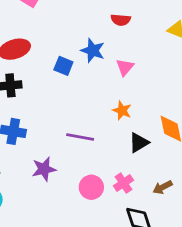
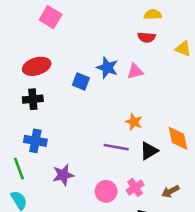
red semicircle: (121, 20) -> (146, 37), moved
pink triangle: (125, 67) -> (135, 71), moved, turned 36
purple line: (80, 137) -> (116, 147), moved

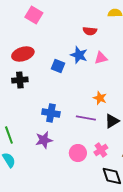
red semicircle: (146, 37) -> (90, 31), moved
blue cross: (35, 141) -> (51, 113), moved

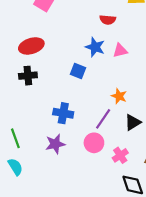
blue square: (58, 66) -> (78, 71), moved
purple line: (86, 118) -> (103, 119), turned -66
pink circle: (78, 153) -> (94, 143), moved

